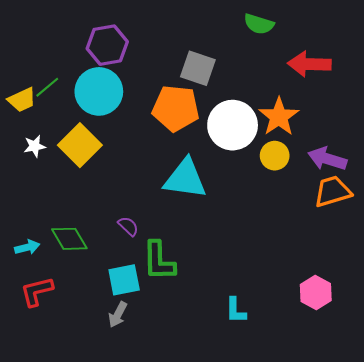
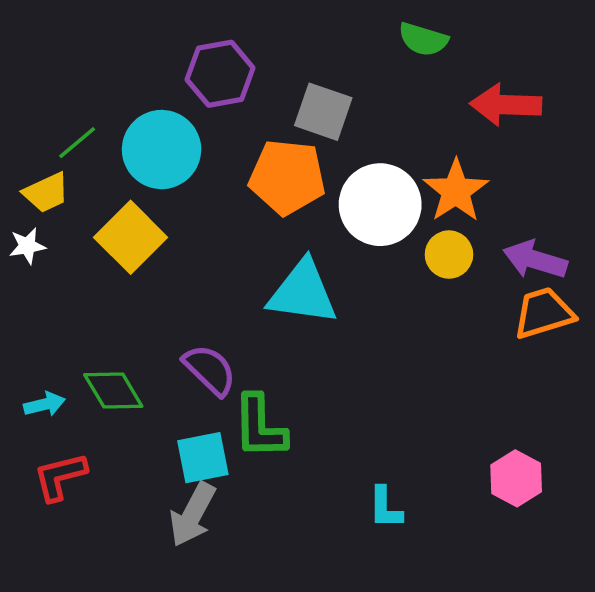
purple hexagon: (107, 45) -> (220, 74), moved
yellow trapezoid: (22, 100) -> (46, 193), moved
white star: (35, 146) -> (27, 246), moved
purple semicircle: (128, 226) -> (210, 370), size x1.6
gray arrow: (118, 315) -> (193, 514), size x1.5

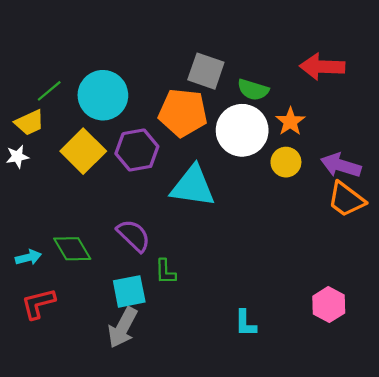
green semicircle: (423, 39) -> (253, 90), moved
purple hexagon: (220, 74) -> (137, 150), moved
orange star: (456, 191) -> (290, 122), size x0.7
orange trapezoid: (544, 313) -> (346, 199), turned -126
green L-shape: (260, 427) -> (165, 272), size x0.6

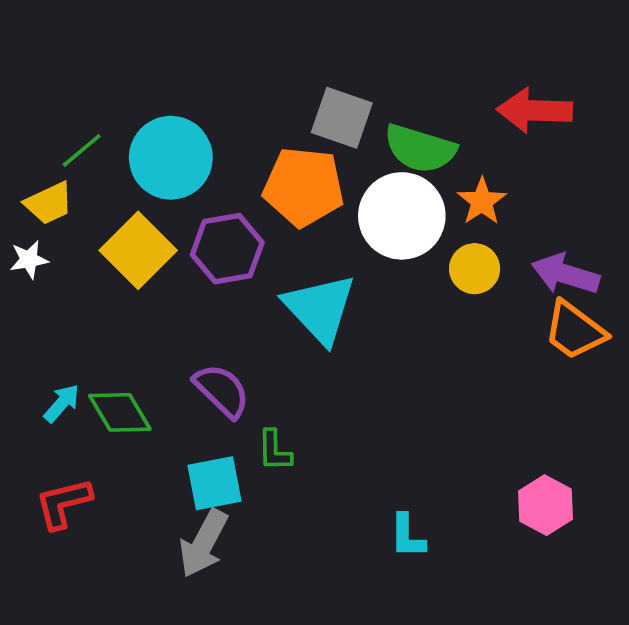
green semicircle: (253, 90) -> (420, 149), size x1.4
cyan triangle: (193, 186) -> (320, 309), turned 39
cyan arrow: (28, 257) -> (62, 403), moved, turned -35

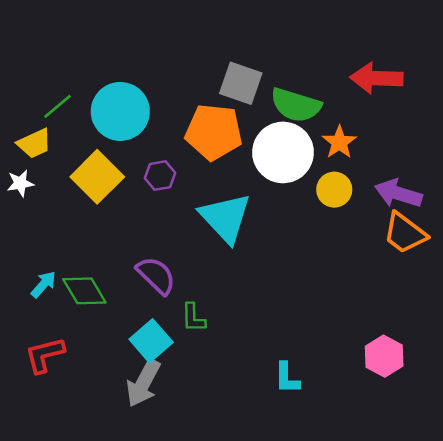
purple hexagon: (227, 249) -> (160, 176), size x0.6
cyan square: (214, 483) -> (151, 341), turned -30

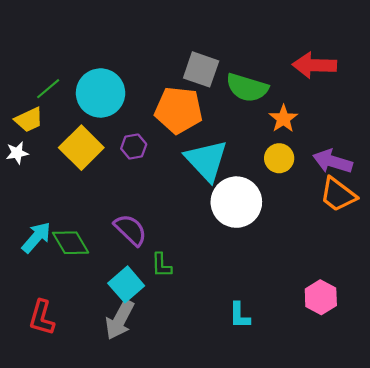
white circle: (283, 152) -> (236, 202), moved
cyan triangle: (225, 218) -> (206, 160), moved
cyan arrow: (43, 284) -> (36, 237), size x1.4
red L-shape: (45, 355) -> (42, 318), moved, turned -60

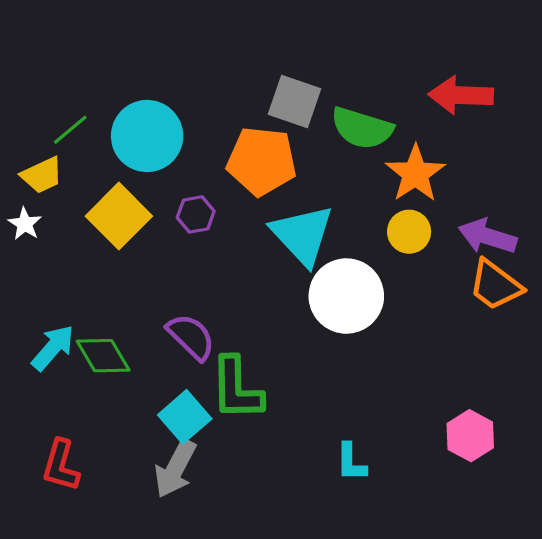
orange star: (283, 119) -> (415, 174), size x1.4
white star: (17, 153) -> (25, 224), turned -30
green L-shape: (161, 265) -> (236, 389), size x1.8

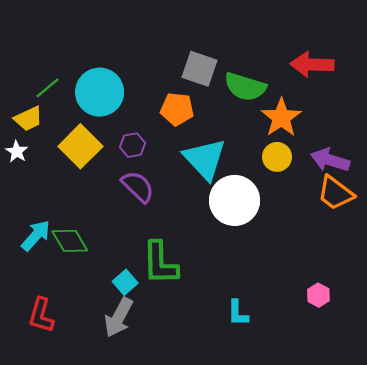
orange pentagon: (262, 161) -> (177, 109), size x0.7
purple semicircle: (191, 337) -> (138, 187), moved
cyan square: (185, 417) -> (125, 282), size x0.7
pink hexagon: (470, 436) -> (318, 295), size x0.7

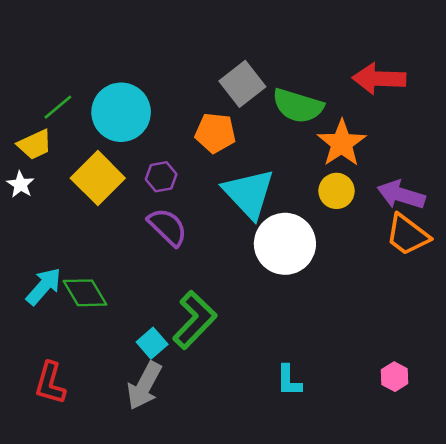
gray square: (199, 69) -> (242, 84), turned 33
green L-shape: (160, 263) -> (195, 320), turned -135
pink hexagon: (318, 295) -> (395, 377), moved

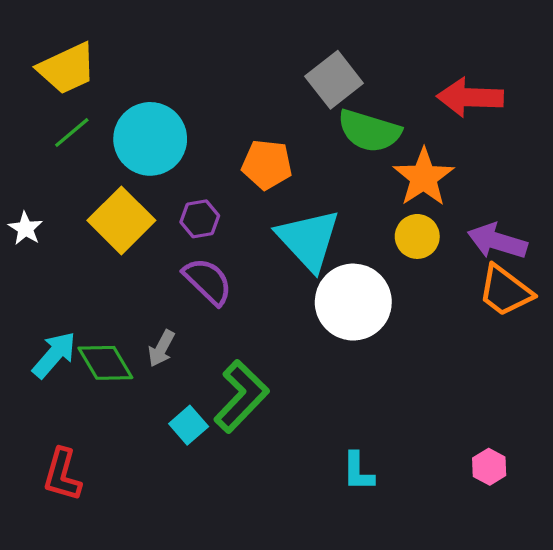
gray square: (242, 84) -> (334, 80), moved
yellow trapezoid: (35, 144) -> (67, 69), moved, size x1.4
gray arrow: (144, 386) -> (161, 348), moved, size x0.6

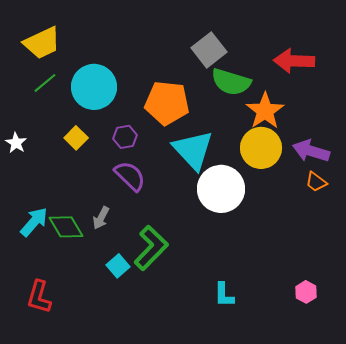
orange pentagon: (267, 164) -> (167, 103), size x1.4
yellow square: (121, 220) -> (76, 138), size x0.6
yellow circle: (417, 236) -> (261, 148), size x1.5
orange trapezoid: (505, 291) -> (316, 182), size x0.6

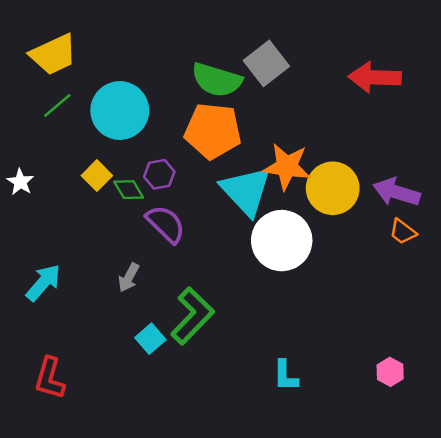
green semicircle: (231, 82) -> (217, 80), moved
orange star: (265, 111) -> (287, 167), moved, turned -30
green diamond: (66, 227) -> (129, 190), moved, size x0.7

